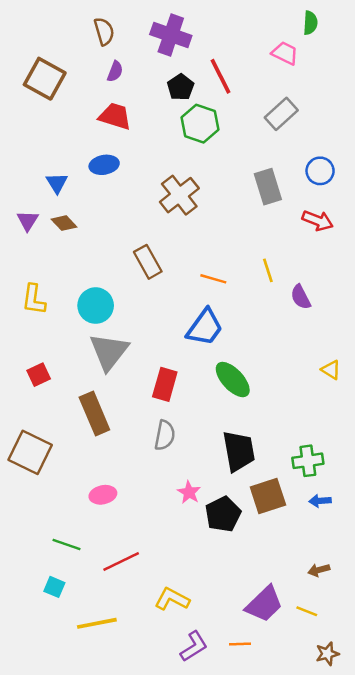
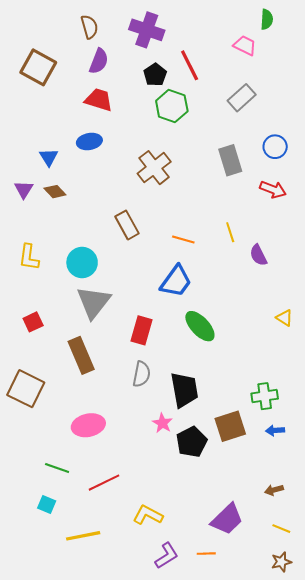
purple semicircle: (115, 71) -> (99, 61), size x1.4
black trapezoid: (239, 451) -> (184, 390), moved
pink ellipse: (103, 495) -> (88, 425), size x1.4
yellow line: (307, 611) -> (281, 529), moved

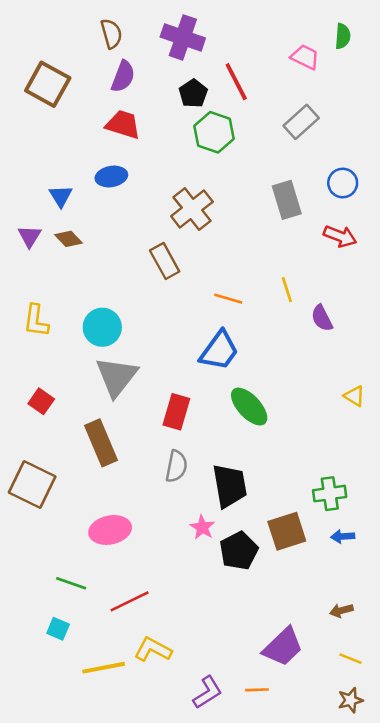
green semicircle: (267, 19) -> (343, 36), moved
brown rectangle: (127, 225) -> (165, 261), moved
red square: (33, 322) -> (41, 401), turned -30
yellow L-shape: (148, 515) -> (153, 650), moved

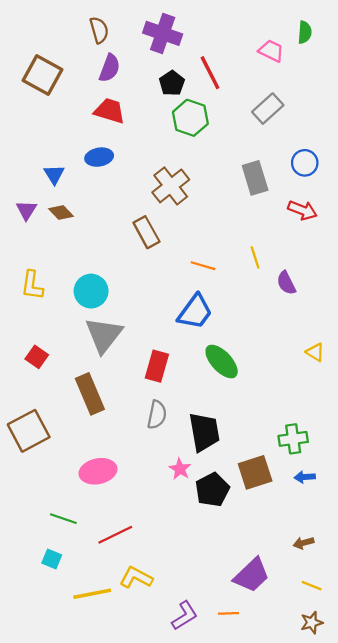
brown square: (32, 484) -> (29, 431), turned 36

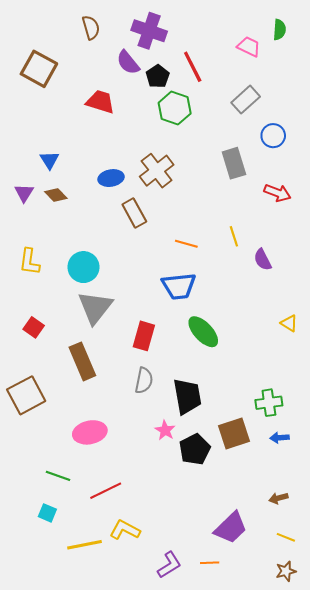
purple semicircle: (110, 68) -> (128, 63), moved, turned 120
blue ellipse: (99, 157) -> (111, 178), moved
blue circle: (305, 163) -> (273, 136), moved
blue trapezoid: (195, 312) -> (179, 286), turned 48

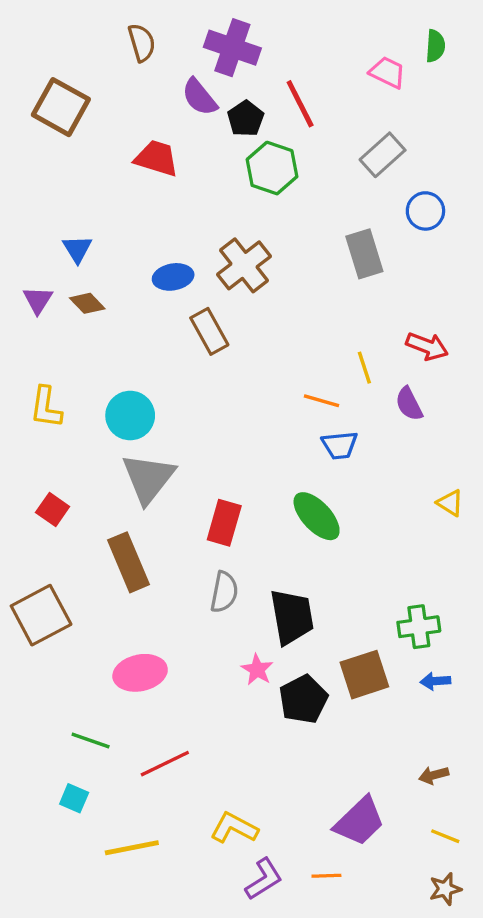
red arrow: (277, 193) -> (427, 346), moved
orange line: (186, 244) -> (322, 401), moved
blue trapezoid: (179, 286) -> (340, 445), moved, size x0.7
yellow L-shape: (125, 530) -> (234, 828), moved

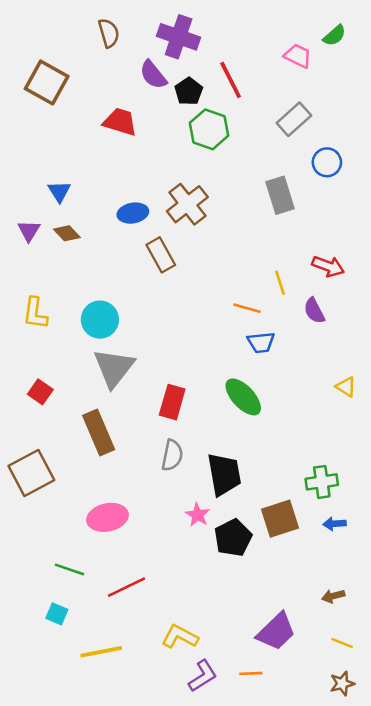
green semicircle: (435, 46) -> (335, 35), turned 45

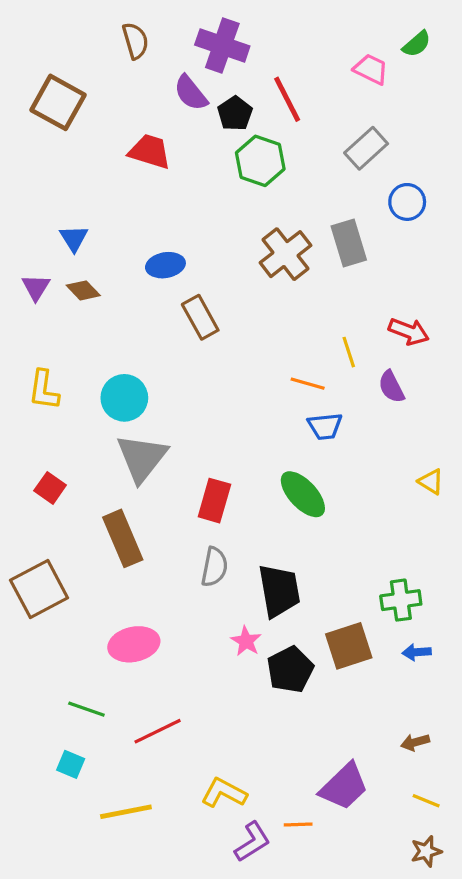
brown cross: (187, 204) -> (286, 254), moved
orange line: (251, 673) -> (298, 824), moved

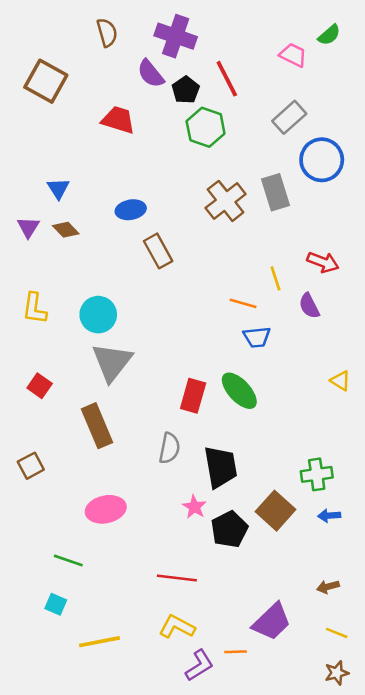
blue circle: (407, 202) -> (322, 160), size x1.5
red rectangle: (214, 501) -> (193, 396), moved
brown square: (39, 589) -> (31, 466), size x0.6
brown square: (349, 646) -> (276, 511), turned -30
red line: (158, 731) -> (177, 578), moved, turned 33

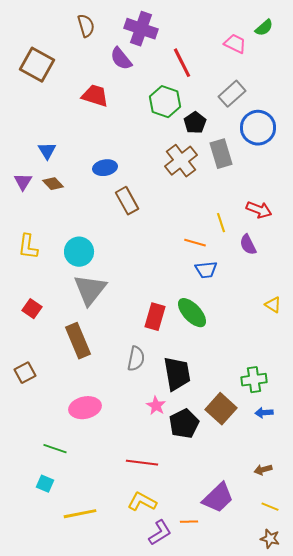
black pentagon: (186, 90) -> (195, 123), moved
brown star: (337, 673) -> (270, 539), turned 30

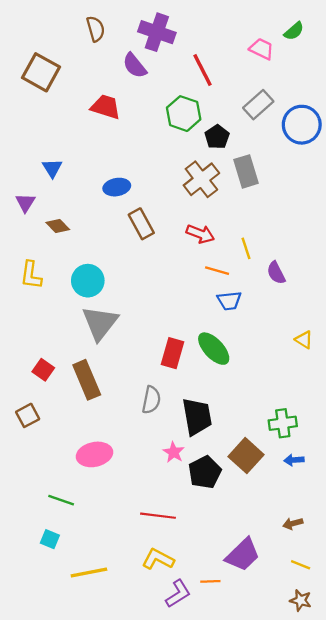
blue circle: (258, 128) -> (302, 125), moved
brown diamond: (53, 184) -> (58, 226), moved
red arrow: (259, 210) -> (200, 234), moved
red square: (32, 309) -> (43, 370), moved

